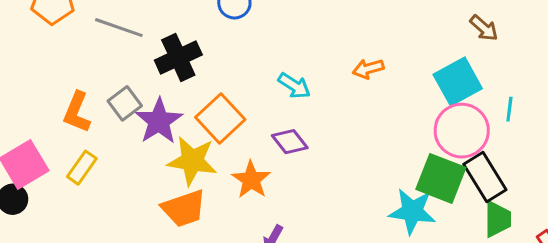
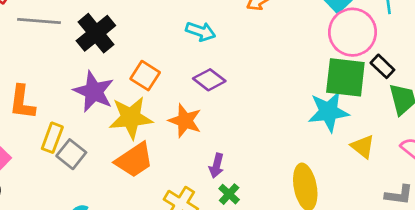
gray square: (125, 103) -> (71, 154), moved
orange square: (220, 118) -> (145, 76), size x0.7
yellow rectangle: (82, 168) -> (52, 138), moved
black rectangle: (485, 177) -> (382, 66), size x0.6

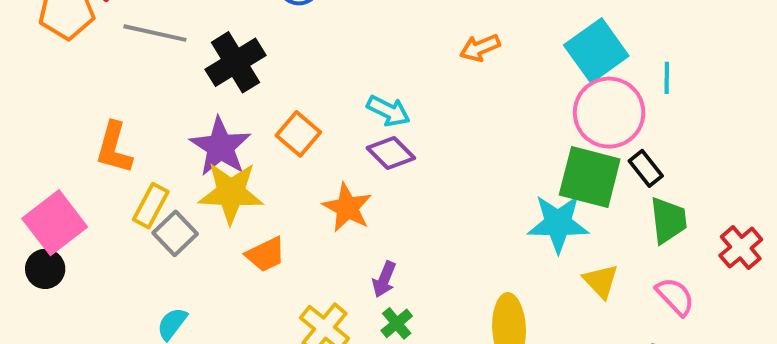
cyan arrow: (201, 31) -> (388, 111), moved
yellow star: (131, 118) -> (231, 193), moved
orange trapezoid: (134, 160) -> (266, 255), size x0.7

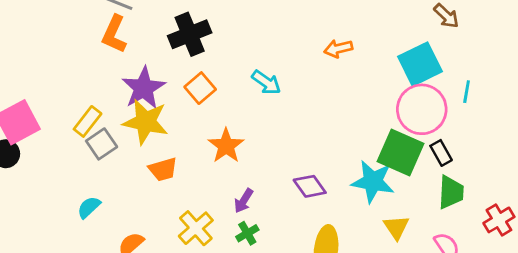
black cross: (235, 62) -> (190, 34), moved
orange L-shape: (114, 148) -> (114, 34), moved
purple diamond: (391, 153) -> (310, 186), moved

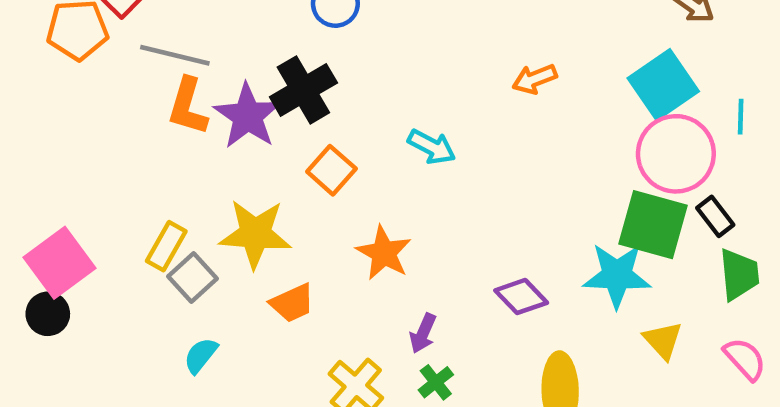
purple star: (144, 88) -> (248, 116), moved
cyan semicircle: (89, 207) -> (201, 355), moved

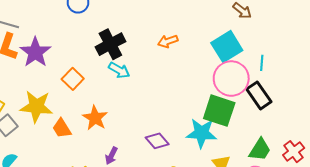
black cross: (303, 90) -> (110, 44), moved
black rectangle: (715, 216) -> (259, 95), moved, size x1.5
green trapezoid: (739, 274) -> (260, 150), moved, turned 35
orange trapezoid: (292, 303) -> (62, 128), moved, turned 80

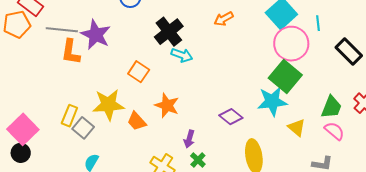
purple star: (35, 52) -> (96, 35), moved
black rectangle: (259, 95) -> (349, 52), moved
green square: (219, 111) -> (285, 77), turned 32

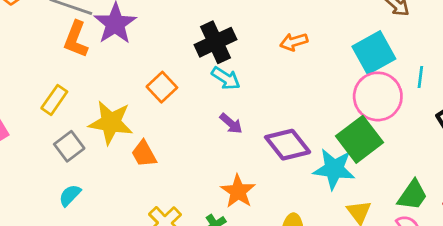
orange star: (167, 105) -> (238, 191), moved
yellow rectangle: (69, 116) -> (54, 100), moved
purple diamond: (231, 117) -> (288, 145), moved, size x1.4
purple arrow: (189, 139) -> (231, 124), moved, turned -78

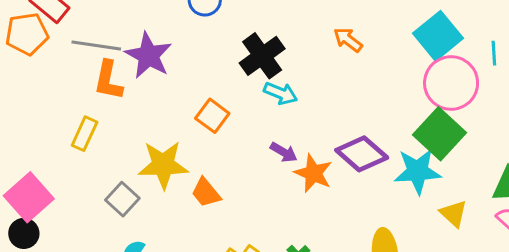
orange arrow: (294, 42) -> (348, 40), turned 64
yellow rectangle: (54, 100) -> (85, 134), moved
purple arrow: (231, 124) -> (284, 152), moved
orange star: (238, 191) -> (313, 173), moved

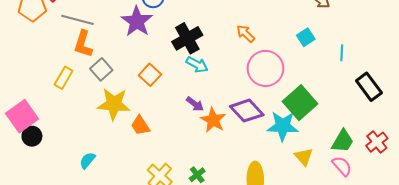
cyan square: (438, 36) -> (306, 37), size x0.6
purple star: (148, 55) -> (137, 21), moved
pink circle: (451, 83) -> (265, 68), moved
gray square: (122, 199) -> (101, 69), moved
black circle: (24, 233) -> (32, 136), moved

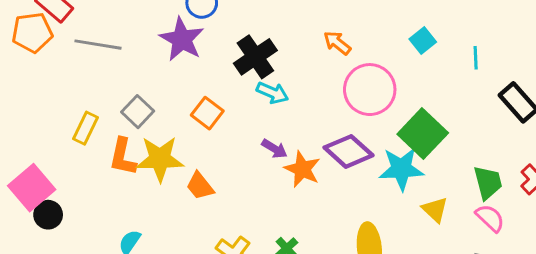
orange L-shape: (83, 44) -> (123, 157), moved
green trapezoid: (343, 141) -> (488, 183), turned -40

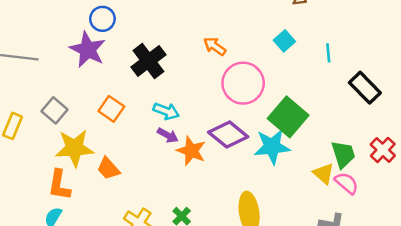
cyan arrow: (272, 93) -> (166, 111), moved
orange L-shape: (123, 157) -> (59, 185), moved
yellow triangle: (435, 210) -> (324, 174), moved

